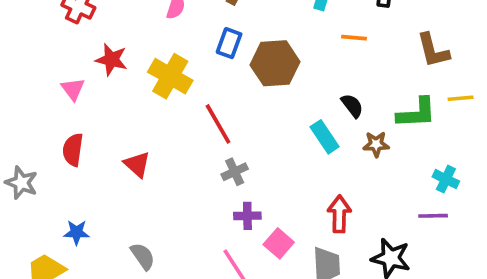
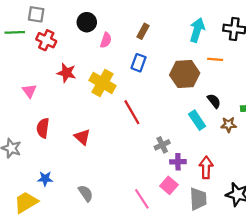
brown hexagon: (275, 63) -> (185, 74), moved
pink triangle: (73, 89) -> (29, 91), moved
gray cross: (235, 172) -> (162, 145), moved
purple cross: (247, 216) -> (178, 162), moved

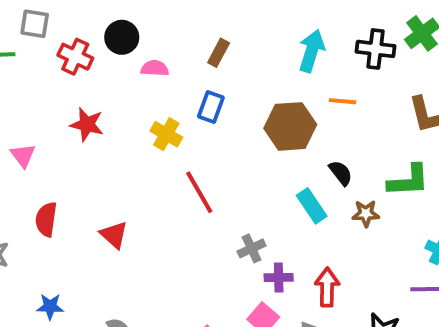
red cross: (46, 40) -> (75, 57), moved
pink semicircle: (106, 40) -> (155, 68), turned -105
yellow cross: (103, 83) -> (166, 134), moved, size x0.7

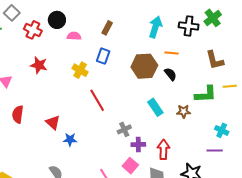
gray square: (35, 24) -> (12, 13), turned 35
black semicircle: (341, 173) -> (170, 74), moved
blue star: (50, 307) -> (70, 139), moved

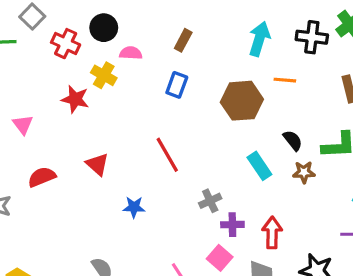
yellow cross: (80, 70) -> (104, 75), moved
black semicircle: (170, 74) -> (293, 140), moved
red semicircle: (18, 114) -> (42, 177), turned 60
red triangle: (53, 122) -> (97, 164), moved
blue star: (70, 139) -> (134, 207), moved

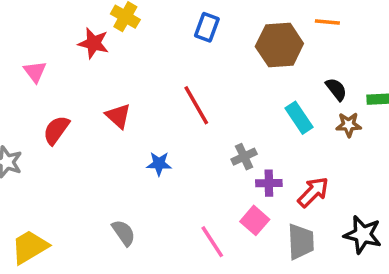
red semicircle: (42, 177) -> (56, 130), turned -32
red arrow: (272, 233) -> (313, 192), turned 44

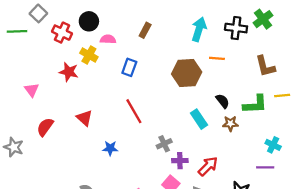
blue rectangle: (207, 27) -> (129, 67), moved

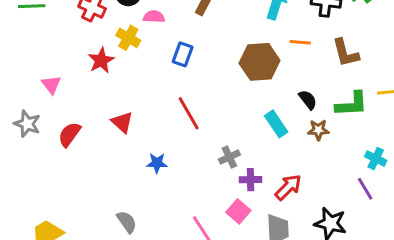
brown L-shape: (265, 66) -> (346, 53), moved
red star: (69, 72) -> (101, 60), turned 30
gray star: (14, 147) -> (27, 124), moved
purple line: (265, 167) -> (365, 189), turned 60

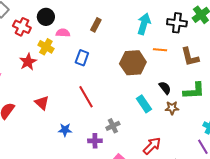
purple cross: (250, 180) -> (95, 141), moved

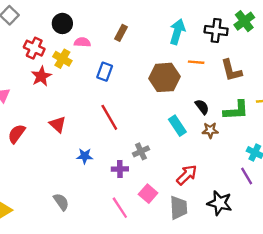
red cross: (22, 27) -> (34, 48), moved

